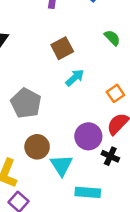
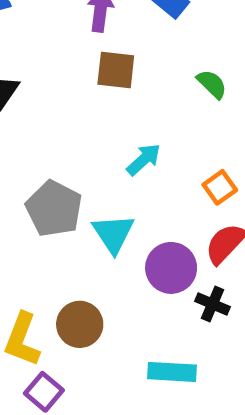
brown square: (62, 48) -> (116, 70), moved, turned 35
brown circle: (37, 147) -> (80, 324), moved
cyan triangle: (61, 165) -> (113, 233), moved

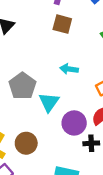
cyan arrow: (144, 159) -> (69, 69), turned -138
black cross: (213, 304) -> (91, 143), turned -35

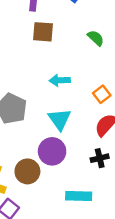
cyan triangle: (49, 102) -> (60, 119), moved
purple circle: (74, 123) -> (52, 151), moved

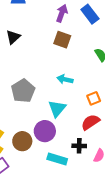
cyan rectangle: (79, 196) -> (57, 159), moved

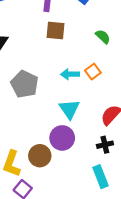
gray pentagon: (23, 91) -> (24, 84), moved
orange square: (94, 98) -> (93, 72), moved
cyan rectangle: (57, 159) -> (100, 177), moved, turned 66

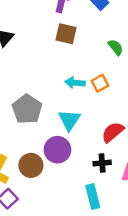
gray pentagon: (24, 84) -> (27, 109), moved

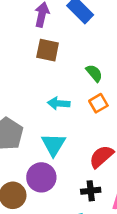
green semicircle: (116, 47) -> (94, 73), moved
orange square: (100, 83) -> (98, 103), moved

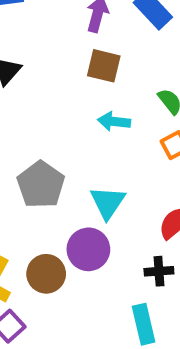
cyan arrow: (59, 103) -> (114, 121), moved

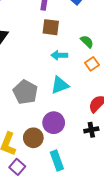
cyan triangle: (108, 202) -> (60, 85), moved, turned 42
cyan rectangle: (144, 324) -> (57, 161), moved

